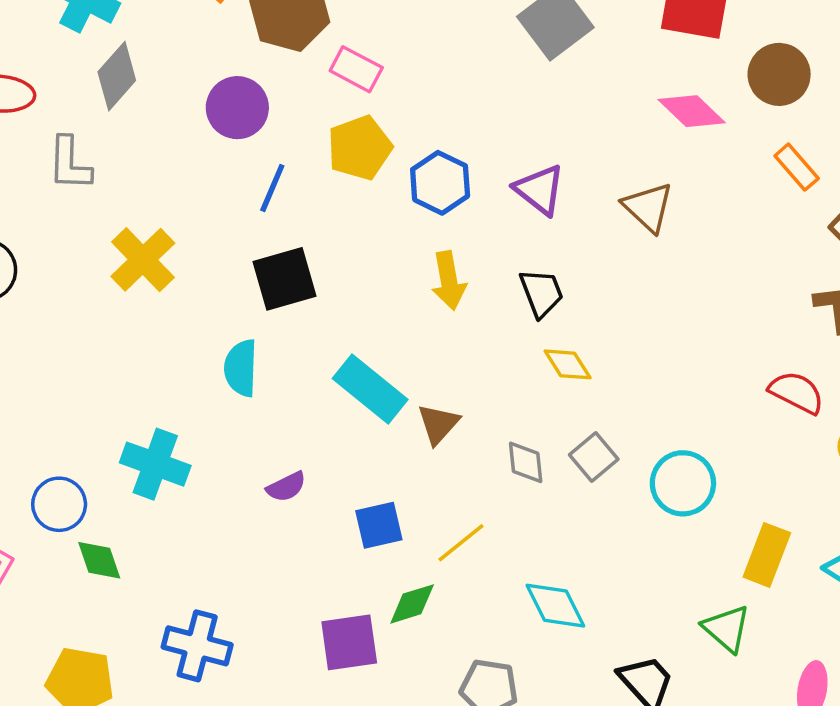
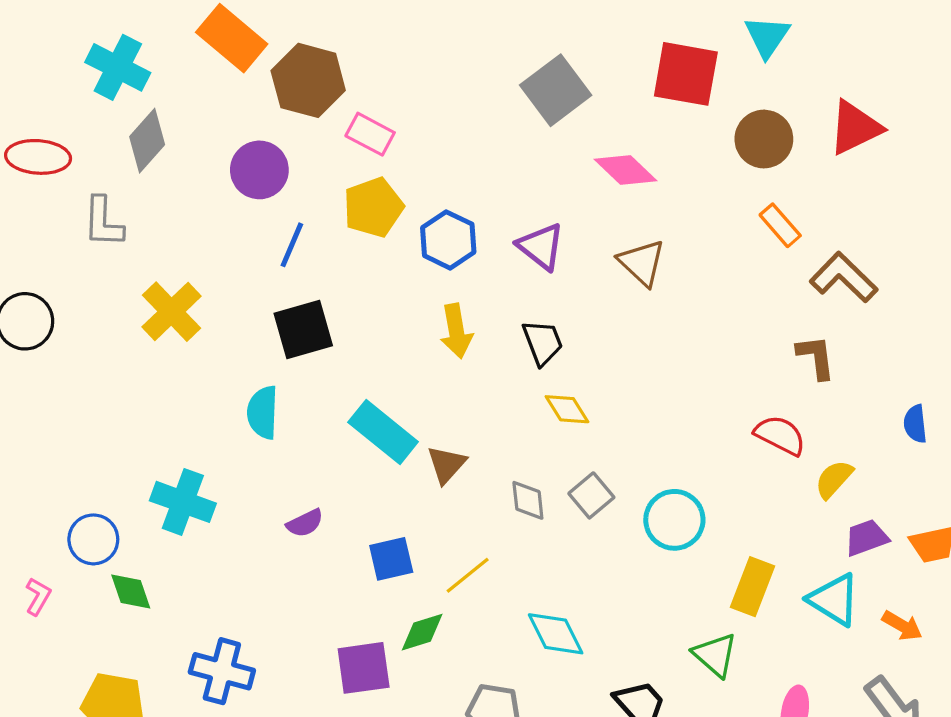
pink diamond: (692, 111) -> (626, 170), moved

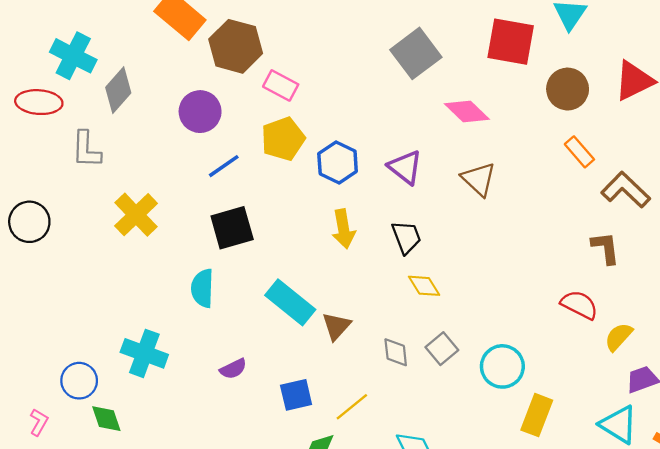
cyan cross: (118, 67) -> (73, 56), moved
blue line: (292, 245) -> (224, 166), turned 32
yellow rectangle: (753, 587) -> (537, 415), moved

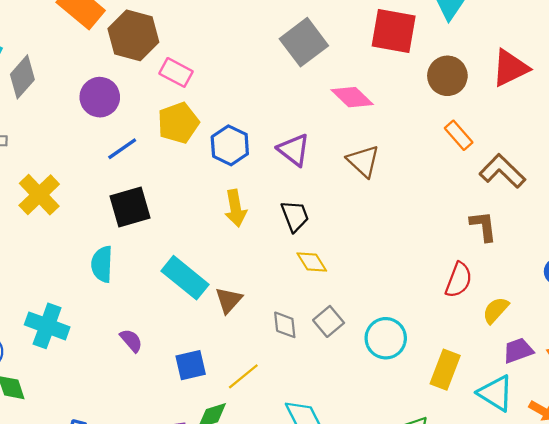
red semicircle: (579, 305) -> (459, 280), turned 84
purple semicircle: (233, 369) -> (131, 340), turned -105
yellow rectangle: (537, 415) -> (445, 370), moved

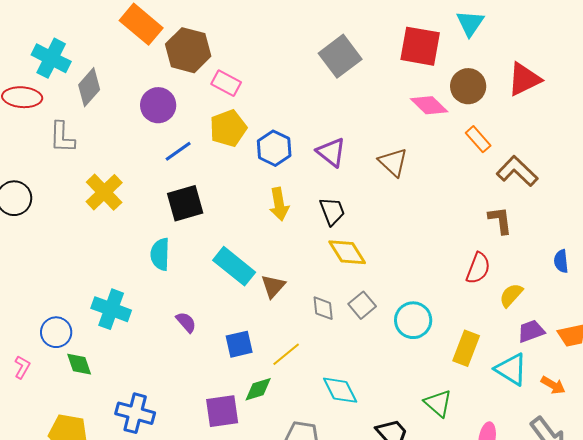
pink diamond: (352, 97) -> (429, 105), moved
yellow diamond: (312, 262) -> (347, 252), size x1.4

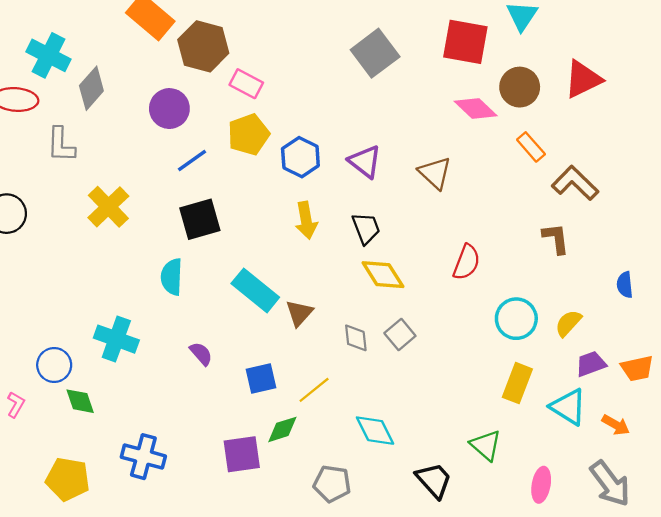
red semicircle: (478, 268) -> (467, 262), moved
cyan circle: (413, 320) -> (516, 319), moved

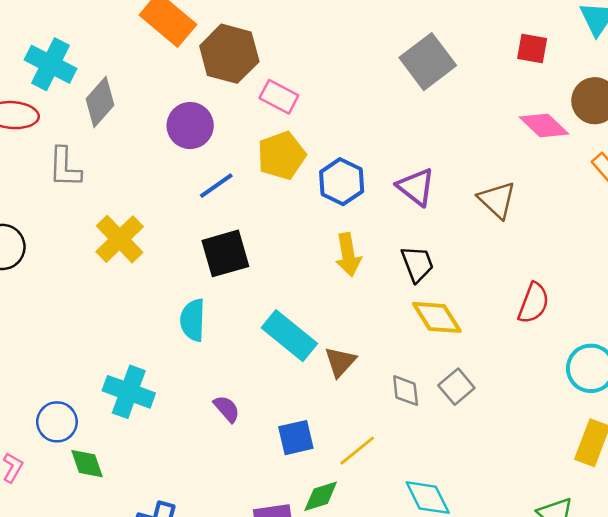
red square: (465, 42) -> (532, 48), size x0.6

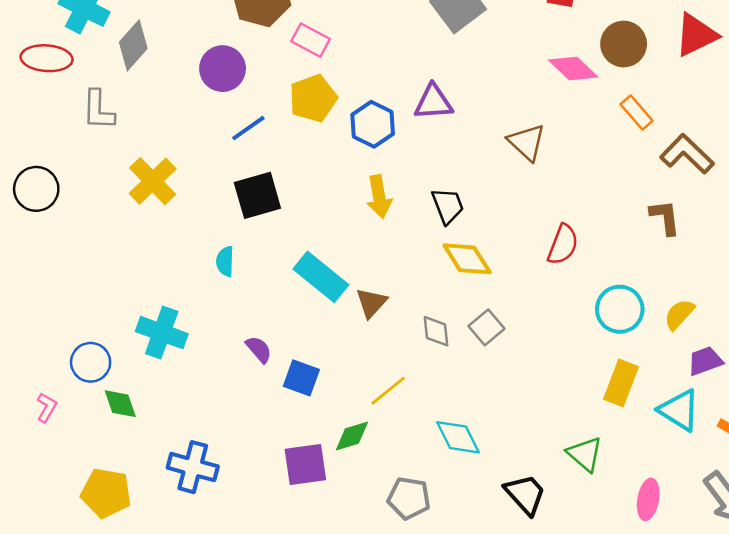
purple triangle: (416, 187) -> (433, 102), moved, turned -42
cyan semicircle: (193, 320) -> (225, 261), size x0.7
blue square: (296, 438) -> (301, 378), moved, turned 33

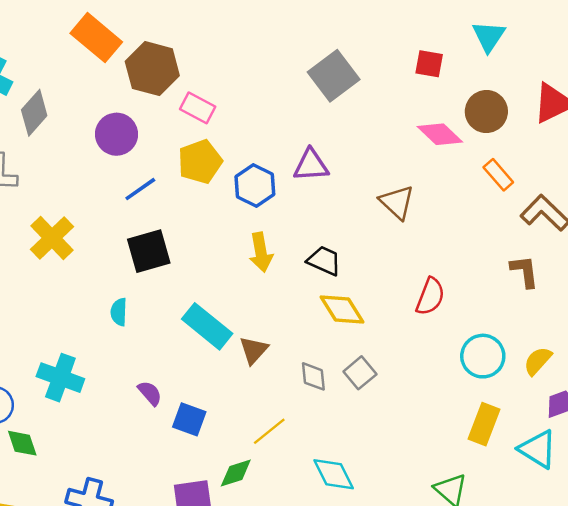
black trapezoid: (448, 206) -> (324, 261), turned -45

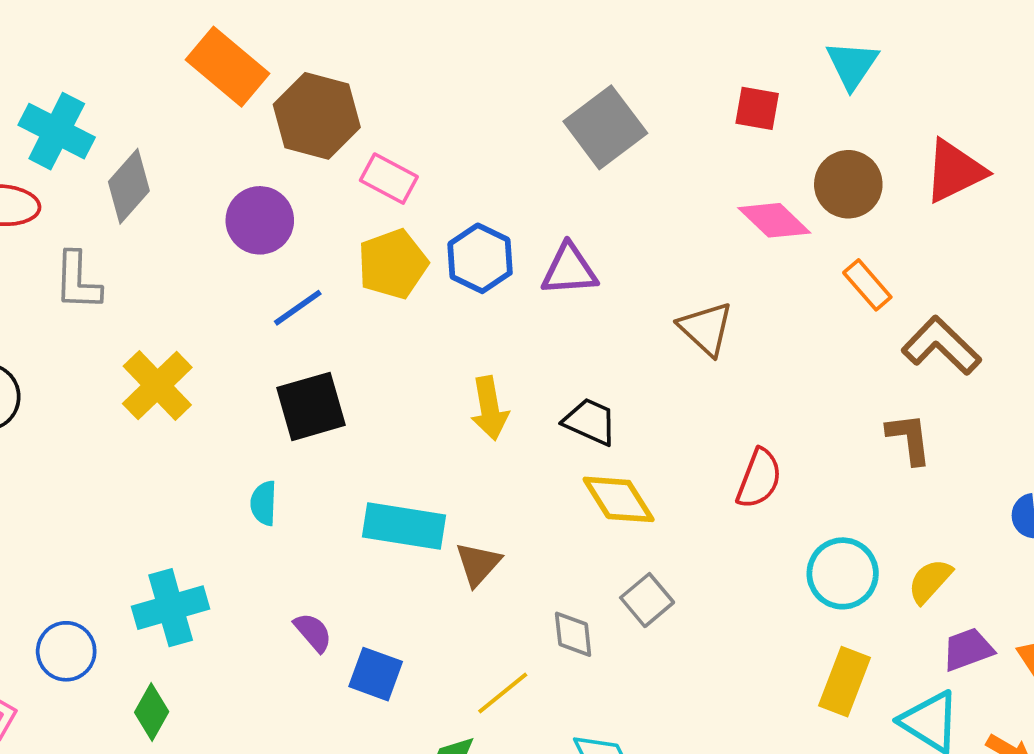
blue hexagon: (255, 185) -> (480, 258), moved
cyan rectangle: (207, 326) -> (404, 526), turned -30
gray diamond: (313, 376) -> (573, 634), moved
cyan cross: (60, 378) -> (171, 608), turned -36
green diamond: (22, 443) -> (152, 712), moved, turned 48

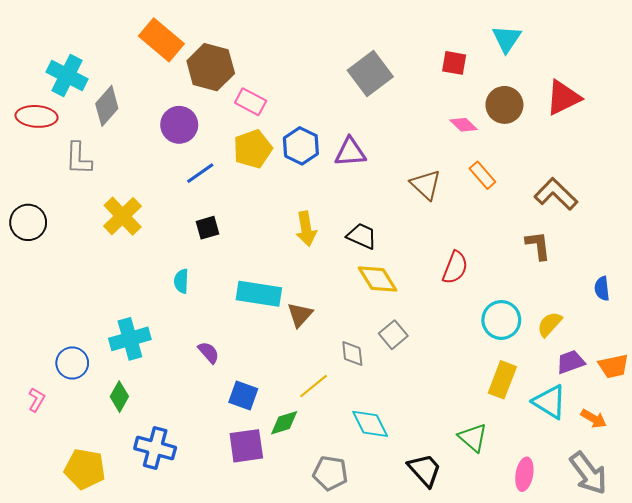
pink diamond: (774, 220) -> (464, 125), size x0.7
orange rectangle: (867, 285) -> (482, 175), moved
black square: (311, 406) -> (208, 228), size x0.6
blue square: (376, 674) -> (243, 396), moved

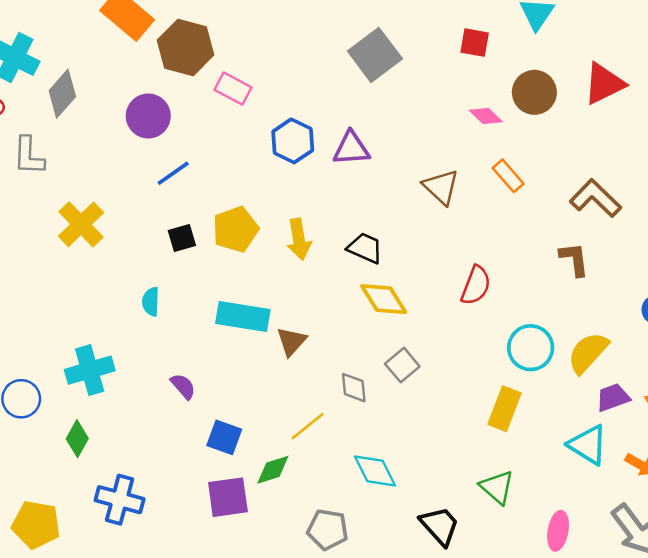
yellow pentagon: (253, 149) -> (235, 229), moved
yellow semicircle: (550, 324) -> (588, 353), size x1.4
yellow rectangle: (502, 380) -> (504, 409), moved

